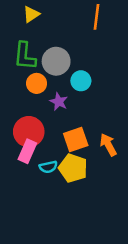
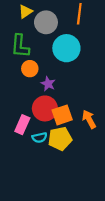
gray circle: (56, 61) -> (46, 22), moved
cyan circle: (81, 81) -> (66, 48), moved, size x1.6
red circle: (29, 132) -> (45, 108), moved
yellow pentagon: (73, 168) -> (60, 139), turned -30

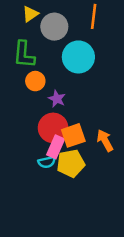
pink rectangle: (22, 125) -> (56, 147), moved

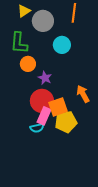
cyan circle: (78, 57) -> (62, 45), size x0.7
orange arrow: (105, 141) -> (83, 94), moved
yellow pentagon: (71, 163) -> (66, 122), moved

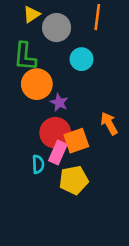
orange circle: (28, 64) -> (37, 84), size x1.5
yellow pentagon: (66, 122) -> (74, 180), moved
cyan semicircle: (37, 128) -> (38, 164), moved, turned -80

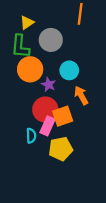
yellow triangle: (32, 14) -> (27, 23), moved
gray circle: (57, 28) -> (51, 40), moved
cyan circle: (82, 59) -> (69, 70), moved
orange arrow: (109, 124) -> (81, 95), moved

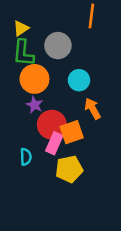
yellow triangle: (27, 23) -> (21, 28), moved
purple star: (49, 85) -> (34, 105), moved
cyan semicircle: (31, 136) -> (26, 157), moved

